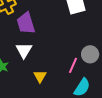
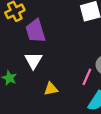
yellow triangle: (40, 76) -> (51, 89), turned 48

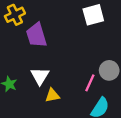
white triangle: (33, 60) -> (40, 76), moved

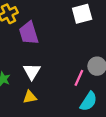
yellow triangle: (52, 95) -> (30, 97), moved

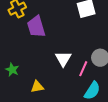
white triangle: (32, 71) -> (63, 59), moved

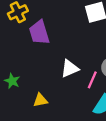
white triangle: (63, 59) -> (70, 69), turned 36

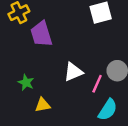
green star: (12, 81) -> (26, 83), moved

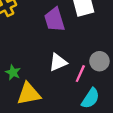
purple trapezoid: (41, 34) -> (55, 20), moved
yellow triangle: (43, 105) -> (29, 94), size x1.6

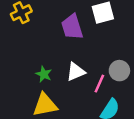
green star: (13, 72) -> (44, 74), moved

